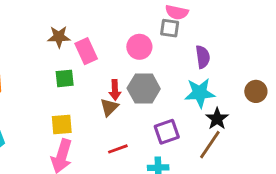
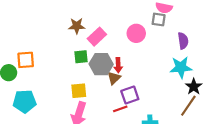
pink rectangle: (86, 51) -> (97, 37), turned 72
gray hexagon: (144, 89) -> (101, 64), moved
purple square: (167, 132) -> (130, 95), moved

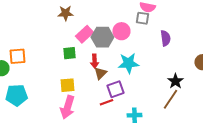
brown star: (77, 26) -> (65, 13), moved
gray hexagon: (101, 64) -> (102, 37), moved
red arrow: (118, 65) -> (94, 61), moved
cyan star: (181, 67) -> (128, 63), moved

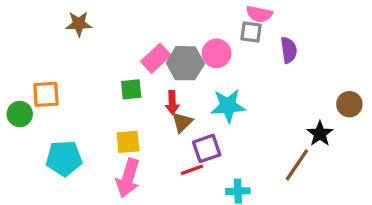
brown star: (65, 13) -> (79, 24), moved
purple semicircle: (165, 38) -> (289, 50), moved
black star: (175, 81) -> (320, 134), moved
cyan pentagon: (16, 95) -> (64, 158), moved

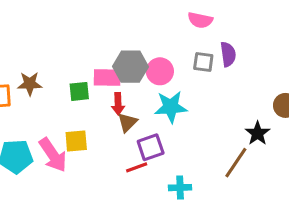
brown star: (79, 24) -> (30, 84), moved
gray square: (251, 32) -> (203, 62), moved
pink circle: (217, 53) -> (160, 71), moved
pink rectangle: (156, 58) -> (107, 77), moved, turned 44
pink arrow: (128, 178) -> (53, 155), moved, turned -51

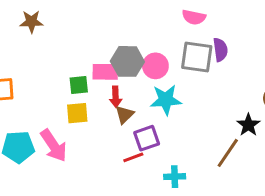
gray square: (203, 62) -> (197, 57), size x1.6
brown star: (30, 84) -> (31, 22), moved
yellow square: (76, 141) -> (77, 113), moved

